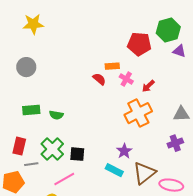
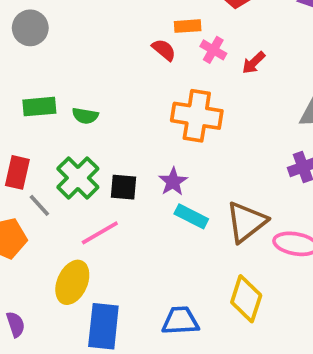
orange cross: (138, 113) -> (197, 116), moved, turned 36
purple star: (124, 151) -> (173, 182), moved
gray line: (31, 164) -> (39, 205), turned 56

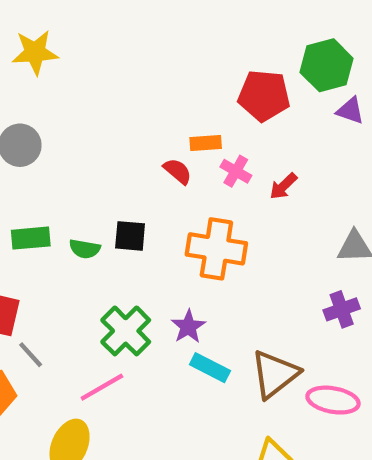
green cross: (78, 178) -> (126, 331), moved
black square: (124, 187) -> (130, 236), moved

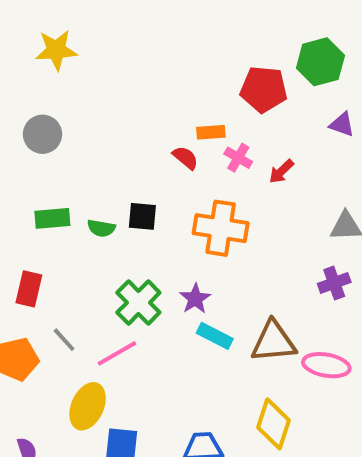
purple triangle: (350, 111) -> (342, 124), moved
gray line: (31, 355) -> (64, 340), moved
brown triangle: (275, 374) -> (273, 342), turned 33

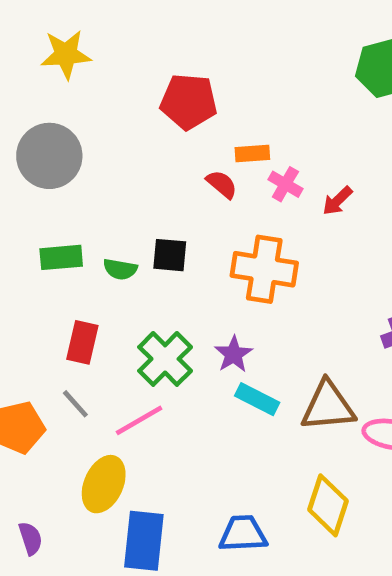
red pentagon: (264, 89) -> (189, 102), moved
gray circle: (43, 134) -> (49, 156), size x1.4
red rectangle: (29, 289) -> (82, 342), moved

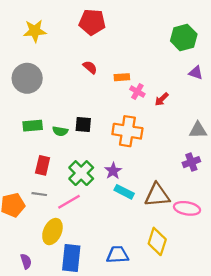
red pentagon: (189, 102) -> (92, 22), moved
red semicircle: (222, 184) -> (90, 67), moved
gray line: (75, 404) -> (39, 194), turned -40
purple semicircle: (30, 538) -> (26, 261), moved

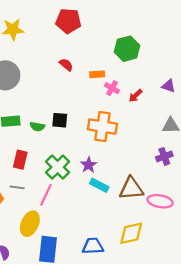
green hexagon: (184, 37) -> (127, 49), moved
purple triangle: (196, 73) -> (169, 86), moved
pink line: (69, 202) -> (46, 195), turned -35
yellow diamond: (157, 241) -> (131, 233), turned 60

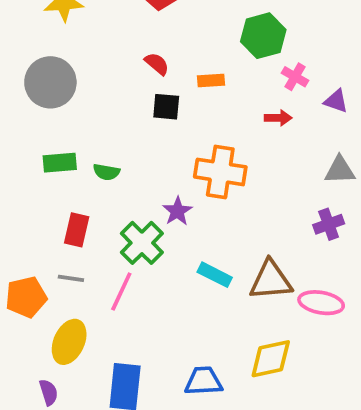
pink cross: (112, 88) -> (295, 77), moved
red arrow: (136, 96) -> (278, 118), turned -136
black square: (60, 120) -> (166, 107), moved
purple star: (89, 165) -> (177, 211), moved
yellow ellipse: (30, 224) -> (69, 342), moved

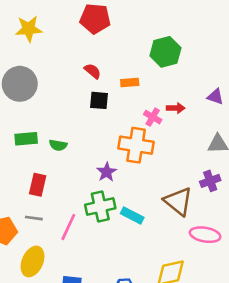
pink cross: (295, 77) -> (153, 117), moved
green cross: (142, 243) -> (100, 207), moved, turned 32
brown triangle: (271, 280) -> (178, 201), moved, turned 44

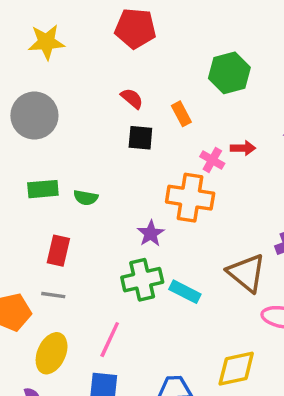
orange rectangle: (130, 83) -> (181, 114), turned 66
pink line: (68, 227) -> (110, 340), moved

